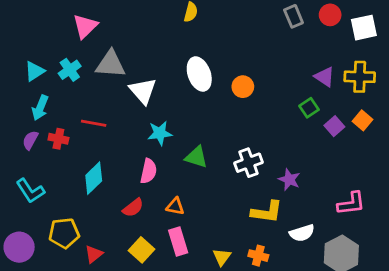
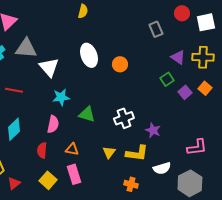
gray rectangle: (294, 16) -> (156, 29), moved
red semicircle: (133, 208) -> (42, 150), turned 133
yellow triangle: (222, 257) -> (109, 152), moved

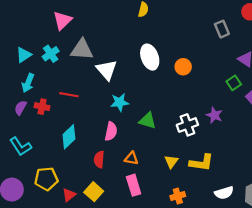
purple star: (153, 130) -> (214, 115), moved
white semicircle: (162, 168) -> (224, 193), moved
yellow square: (48, 180) -> (94, 192), moved
orange cross: (131, 184) -> (178, 196), moved, turned -32

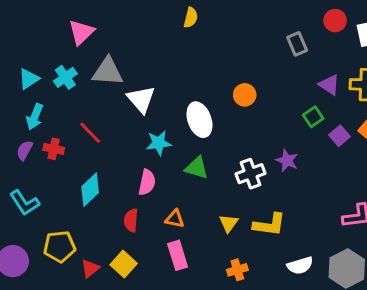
white ellipse: (150, 57) -> (199, 120), moved
red line: (69, 95) -> (90, 133), turned 36

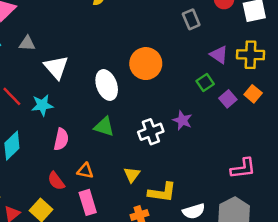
gray triangle: (108, 72) -> (27, 43), size x0.6
orange circle: (245, 95) -> (146, 64), size x1.6
cyan star: (159, 143) -> (42, 105), moved
red semicircle: (131, 220) -> (56, 181), moved, turned -42
yellow L-shape: (269, 225) -> (162, 192), moved

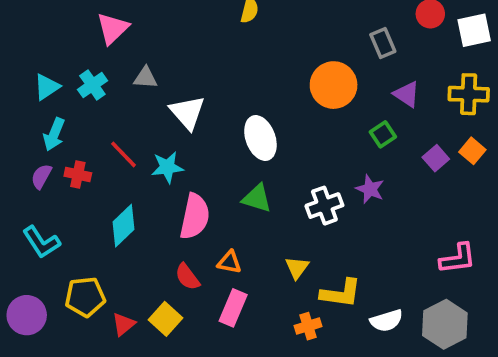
purple triangle: (219, 55) -> (407, 94), moved
orange circle: (146, 64) -> (334, 85), moved
green square: (205, 82) -> (383, 134), moved
pink semicircle: (61, 139) -> (195, 217), size x1.4
pink rectangle: (88, 202) -> (233, 308), turned 40

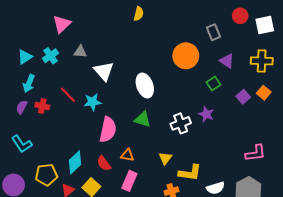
cyan diamond: (123, 226) -> (75, 162), moved

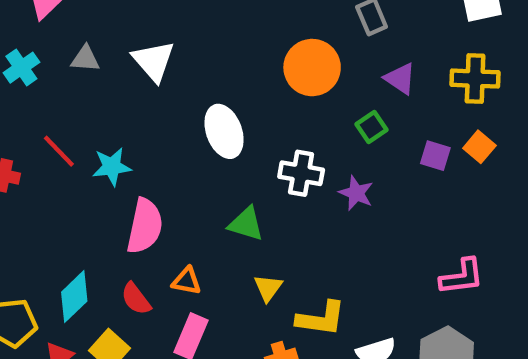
white triangle: (104, 71) -> (154, 61), moved
purple square: (243, 97) -> (435, 156), turned -32
green triangle: (143, 119) -> (246, 224), moved
white cross: (181, 123) -> (301, 173), moved, turned 30

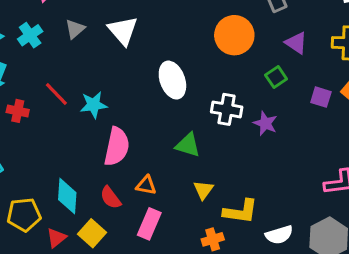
gray triangle: (85, 59) -> (75, 29), turned -45
cyan diamond: (74, 297) -> (67, 196), turned -42

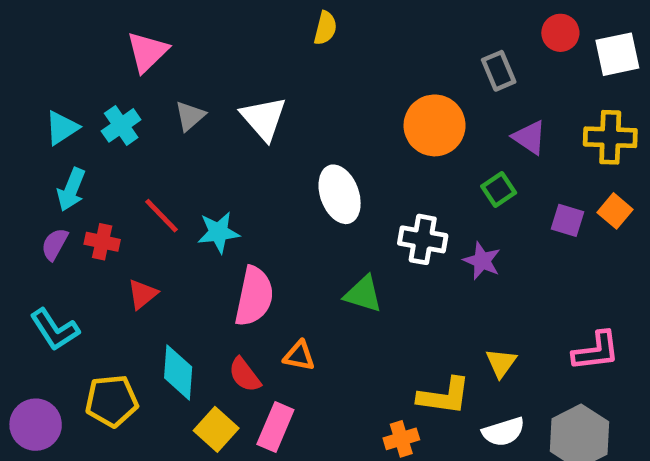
yellow triangle: (203, 190) -> (501, 363), moved
pink rectangle: (149, 224) -> (275, 427), moved
red triangle: (56, 238) -> (142, 294), moved

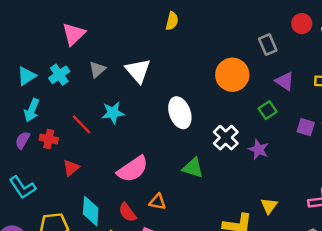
cyan star: (218, 232) -> (113, 113), moved
white cross: (423, 239) -> (226, 138), turned 35
pink semicircle: (254, 296) -> (133, 169), turned 44

